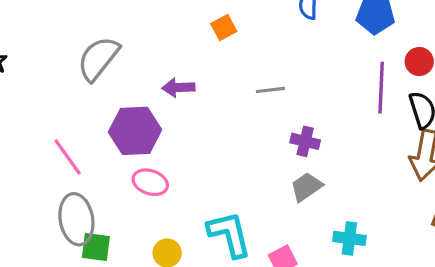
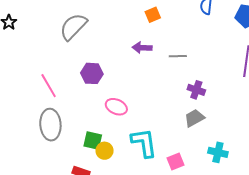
purple arrow: (178, 88) -> (142, 48), moved
purple hexagon: (135, 131) -> (92, 73), size x0.7
pink ellipse: (150, 182) -> (116, 107), moved
green square: (96, 247) -> (93, 141), moved

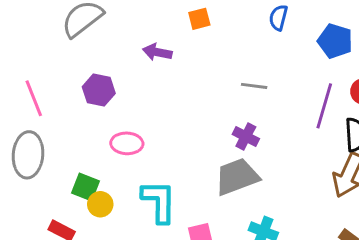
purple arrow: (142, 48) -> (157, 52), moved
gray line: (178, 56) -> (254, 86), moved
pink ellipse: (116, 107) -> (127, 143), turned -30
gray trapezoid: (194, 118) -> (237, 177), size x1.5

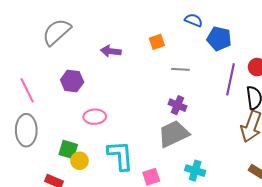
blue semicircle: (278, 18) -> (194, 20), turned 102
orange square: (199, 19) -> (157, 42), moved
blue pentagon: (335, 41) -> (219, 39), moved

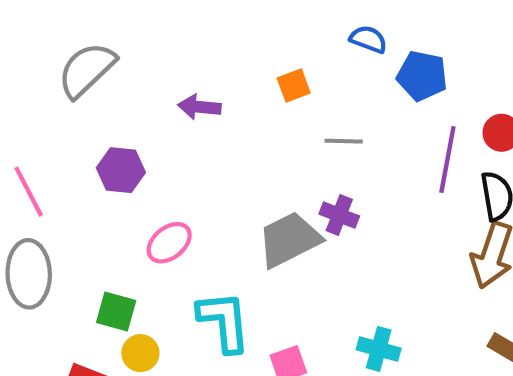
pink ellipse: (95, 117) -> (169, 243), turned -35
gray trapezoid: (173, 134) -> (289, 240), moved
yellow circle: (80, 161) -> (140, 353), moved

